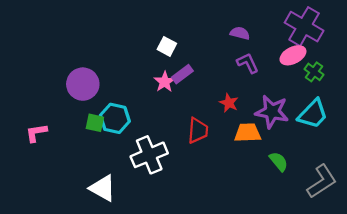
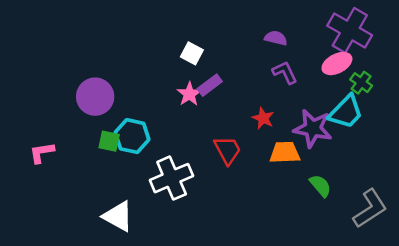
cyan trapezoid: (313, 114) -> (346, 112), moved
red trapezoid: (198, 131) -> (227, 150), turned -32

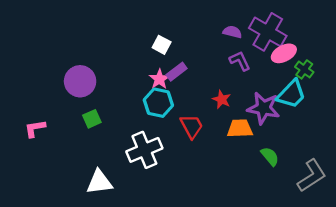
purple cross: (350, 30) -> (268, 32), moved
cyan hexagon: (132, 136) -> (158, 103), moved
green square: (109, 141) -> (92, 119), turned -36
white triangle: (118, 216) -> (99, 182), turned -36

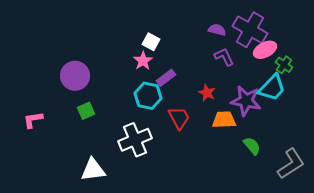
purple rectangle: (177, 72) -> (166, 78), moved
pink star: (159, 79) -> (143, 61), moved

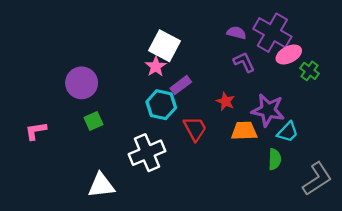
white square: (151, 42) -> (164, 46), size x1.6
cyan trapezoid: (272, 88) -> (288, 132), moved, size x0.7
green semicircle: (252, 146) -> (275, 159), turned 42

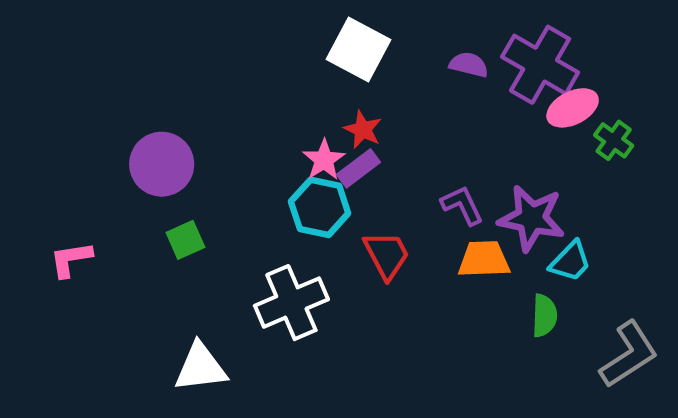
white square: (164, 46) -> (358, 50), moved
purple L-shape: (244, 62) -> (462, 205), moved
pink star: (156, 67) -> (324, 160), moved
red star: (226, 101) -> (363, 130), moved

